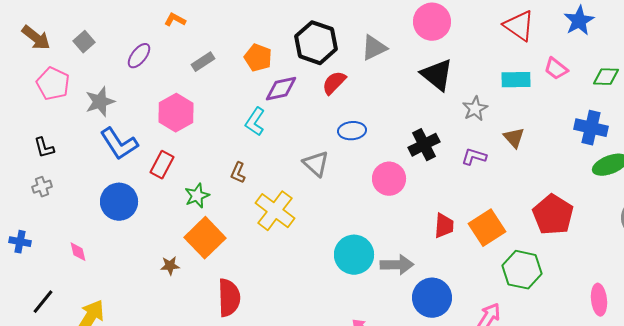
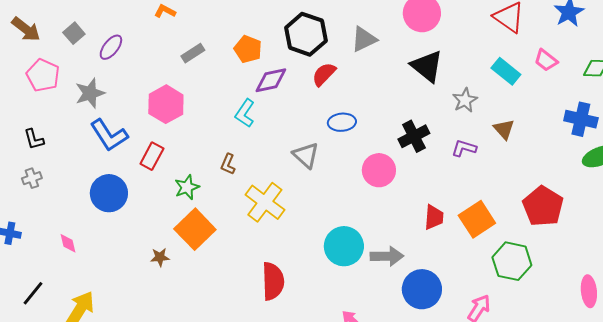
purple ellipse: (139, 56) -> (111, 47), moved
cyan rectangle: (516, 80) -> (506, 71), turned 40
red semicircle: (229, 298) -> (273, 281), moved

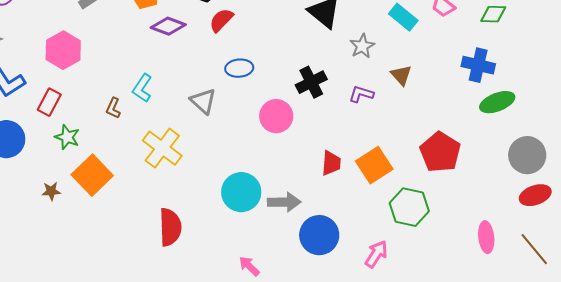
purple diamond: (271, 80) -> (168, 26), turned 32
cyan L-shape: (245, 113) -> (142, 88), moved
brown L-shape: (228, 164) -> (113, 108), moved
green star: (187, 187) -> (67, 137), moved, turned -30
brown star: (160, 257) -> (51, 191), moved

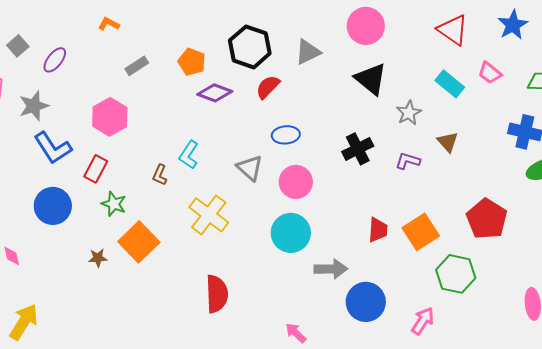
pink circle: (276, 116) -> (296, 182), moved
cyan circle: (241, 192) -> (291, 233), moved

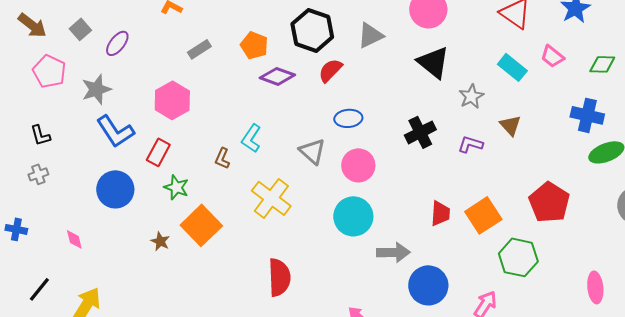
brown star: (98, 258) -> (160, 241), turned 30

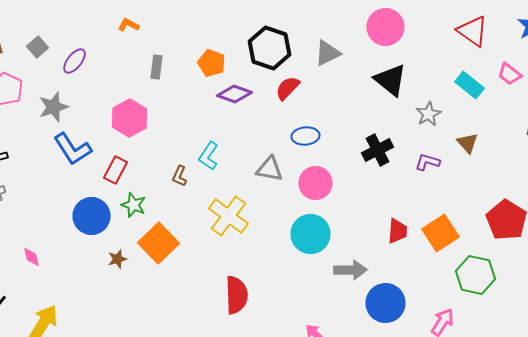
gray rectangle: (199, 49) -> (156, 67), turned -50
gray triangle: (312, 151) -> (270, 169), turned -32
blue circle: (115, 189) -> (92, 216), moved
brown star: (160, 241) -> (118, 259), turned 30

